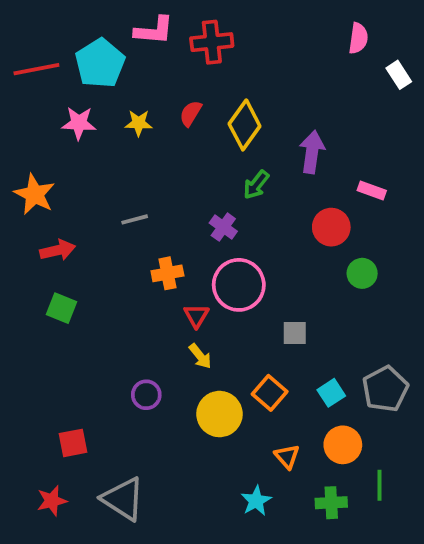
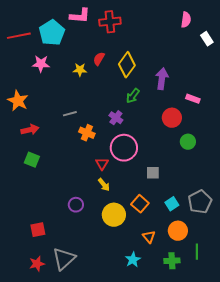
yellow star: (139, 123) -> (80, 70), moved
orange cross: (167, 273) -> (87, 133), moved, turned 35
gray triangle: (123, 499) -> (64, 259), turned 45
red star: (52, 501) -> (37, 264), moved

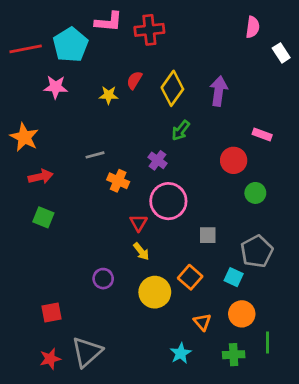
purple arrow: (162, 79) -> (219, 91), moved
gray pentagon: (200, 202) -> (257, 251), moved
cyan square: (172, 204) -> (234, 277), turned -32

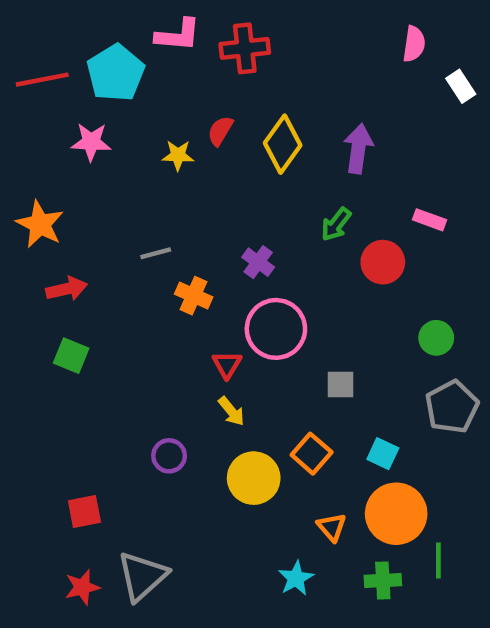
green arrow: (181, 130) -> (336, 224), moved
green circle: (255, 193) -> (436, 338), moved
gray pentagon: (257, 251) -> (452, 407), moved
orange circle: (242, 314) -> (396, 514), size x1.4

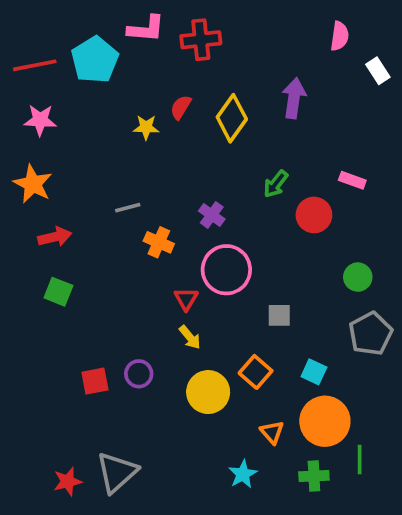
pink star: (91, 142) -> (40, 120), moved
purple arrow: (358, 149) -> (294, 98), moved
red square: (84, 511) -> (95, 381), moved

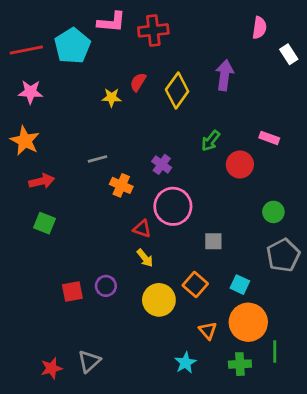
red triangle: (186, 299) -> (142, 229), turned -42
gray triangle: (117, 472) -> (89, 361), size x0.7

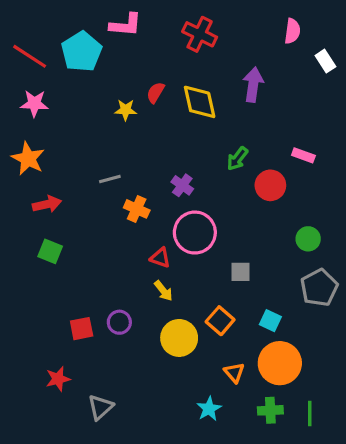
red cross: (153, 30) -> (200, 34), moved, turned 32
red line: (26, 50) -> (30, 56), turned 44
yellow diamond: (177, 90) -> (200, 102), turned -48
green line: (275, 352) -> (310, 413), moved
red star: (51, 368) -> (58, 379), moved

